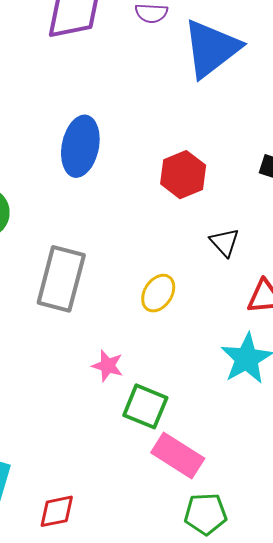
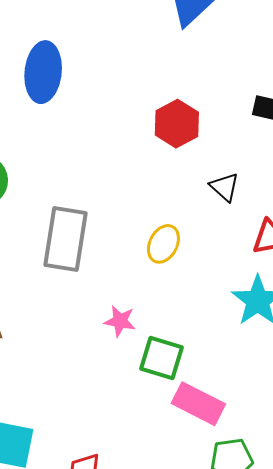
blue ellipse: (80, 146) -> (43, 72), moved

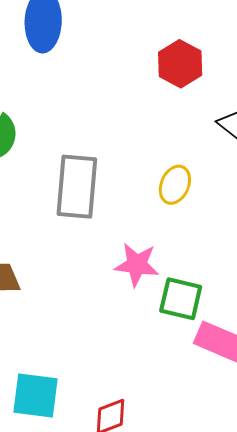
pink star: (120, 321) -> (137, 265), size x1.4

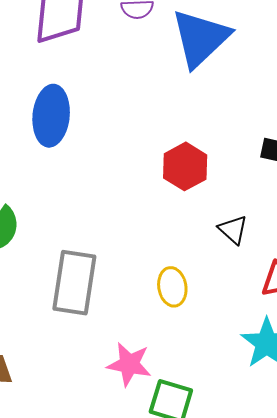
yellow ellipse: (175, 185) -> (172, 287), turned -36

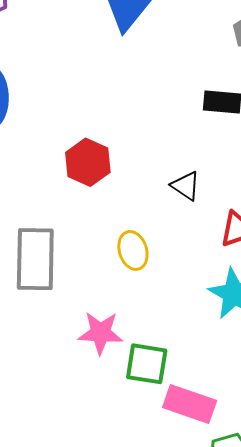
red hexagon: (185, 166) -> (88, 162), moved

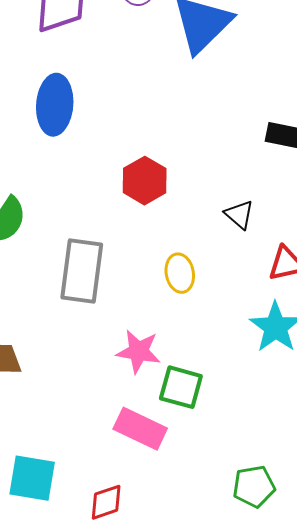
pink rectangle: (190, 404) -> (140, 429), moved

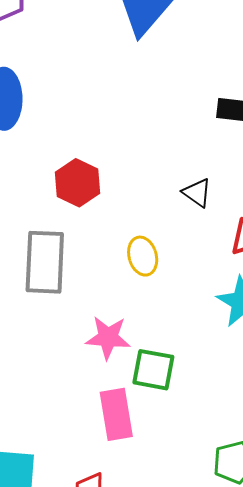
red hexagon: (145, 181) -> (78, 183), moved
pink rectangle: (140, 429) -> (116, 414), turned 60

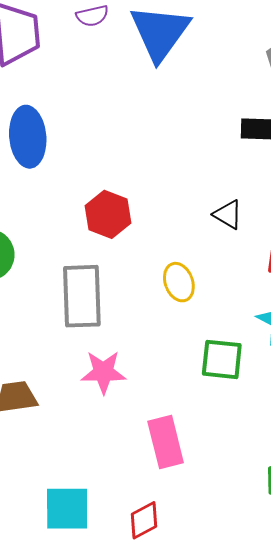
pink star: (108, 338) -> (103, 372), moved
green square: (153, 370) -> (222, 359), moved

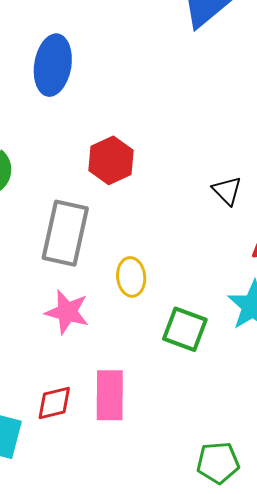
yellow ellipse: (179, 282) -> (131, 277), moved
red diamond: (144, 520) -> (54, 403), moved

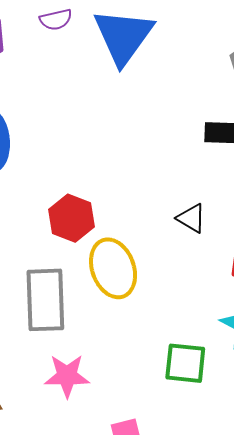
yellow ellipse: (131, 277) -> (113, 268), moved, size x1.5

